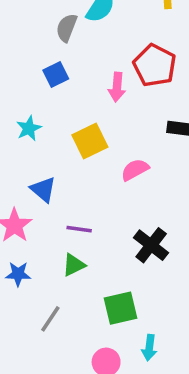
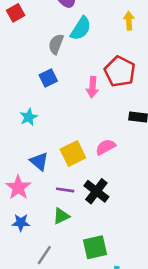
yellow square: (90, 141) -> (73, 154), moved
black cross: (151, 245) -> (96, 191), moved

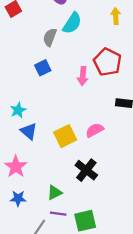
cyan star: (29, 117) -> (18, 110), moved
blue triangle: (39, 161) -> (29, 131), moved
purple line: (65, 190) -> (58, 214), moved

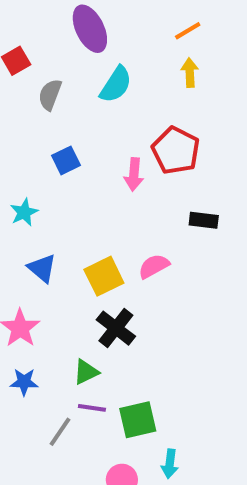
gray semicircle: (50, 37) -> (50, 95), moved
cyan star: (18, 110) -> (24, 212), moved
black cross: (86, 170) -> (116, 328), moved

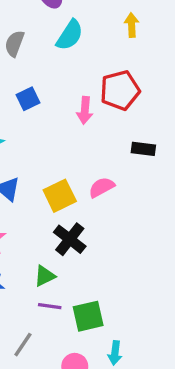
red pentagon: (176, 150) -> (120, 90), turned 30
gray line: (60, 432) -> (23, 345), moved

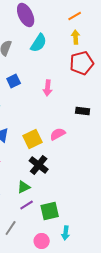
red pentagon: (120, 90) -> (82, 63), moved
purple line: (50, 306) -> (27, 205), turned -40

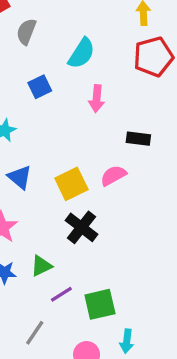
cyan semicircle: (39, 43) -> (82, 53), moved
black rectangle: (83, 111) -> (138, 139), moved
green triangle: (24, 187) -> (41, 266), moved

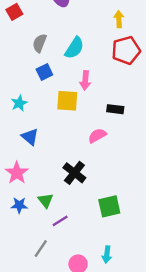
gray semicircle: (26, 32) -> (40, 43), moved
yellow square: (71, 184) -> (67, 101), moved, turned 30
green triangle: (41, 266) -> (46, 200), turned -42
green square: (100, 304) -> (109, 206), moved

